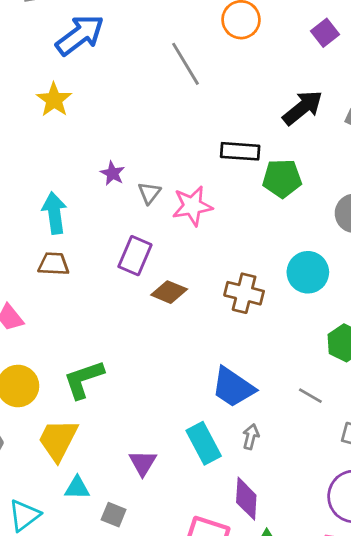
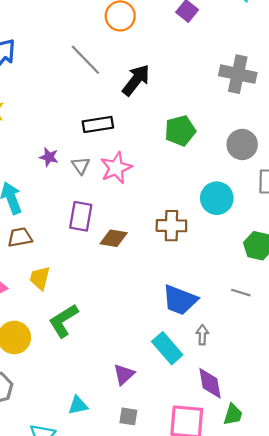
black arrow: (303, 108) -> (136, 80), moved
black rectangle: (240, 151) -> (98, 124), moved
yellow trapezoid: (58, 440) -> (40, 278), moved, size x0.7
purple triangle: (143, 463) -> (124, 374), turned 30
gray square: (114, 515) -> (128, 416), moved

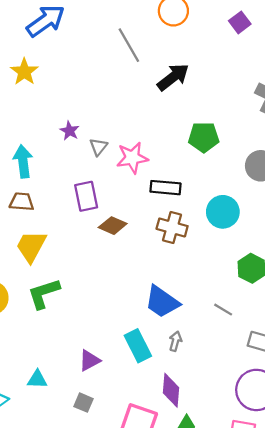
black rectangle: (98, 124) -> (165, 188), moved
purple rectangle: (81, 216) -> (86, 196), turned -36
yellow trapezoid: (40, 278) -> (31, 246), size x1.4

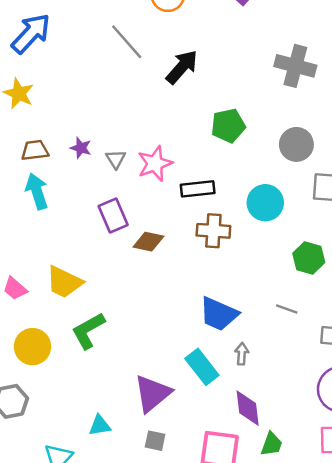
brown trapezoid: (22, 202) -> (35, 150), moved
yellow trapezoid: (31, 246) -> (64, 282), turned -81
purple triangle: (89, 360) -> (152, 393), size x1.6

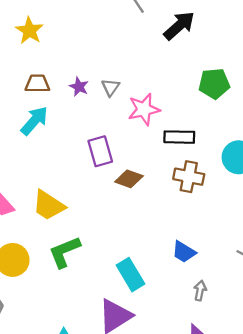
gray triangle: (116, 159) -> (110, 87), moved
cyan arrow: (37, 191) -> (34, 121), turned 52
blue trapezoid: (219, 314) -> (184, 252), size x0.7
cyan rectangle: (202, 367) -> (131, 275), moved

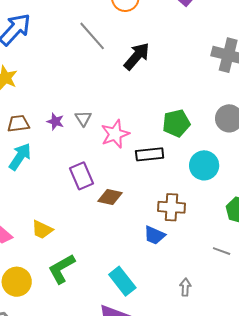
green pentagon: (214, 84) -> (176, 123), moved
brown cross: (189, 177) -> (171, 207), moved
yellow trapezoid: (49, 205) -> (42, 230), size x0.7
blue trapezoid: (184, 252) -> (154, 235), moved

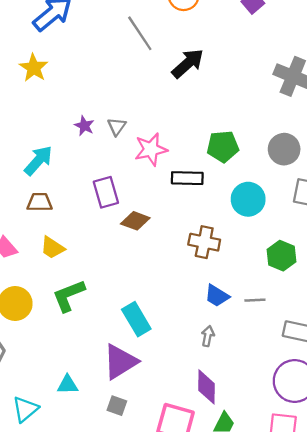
brown trapezoid: (18, 124) -> (40, 202), moved
blue trapezoid: (154, 235) -> (217, 296), moved
gray line: (222, 251) -> (255, 300), turned -30

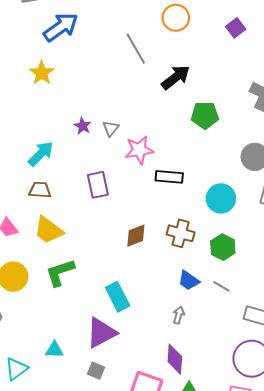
green pentagon: (223, 146) -> (205, 115), moved
brown diamond: (135, 221) -> (136, 236), moved, turned -45
yellow trapezoid: (52, 248) -> (48, 230), size x1.4
green hexagon: (281, 256) -> (223, 247), moved
gray line: (255, 300) -> (221, 286), turned 30

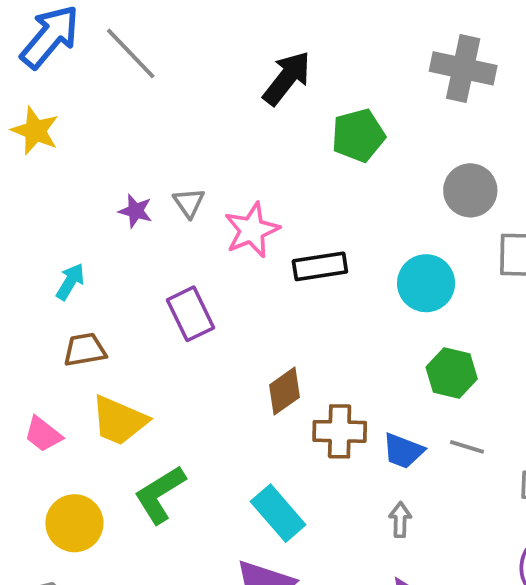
gray line: (136, 49) -> (131, 53), moved
cyan arrow: (41, 154) -> (70, 282), size x0.7
brown cross: (181, 233) -> (340, 431), moved

